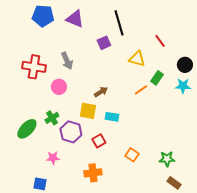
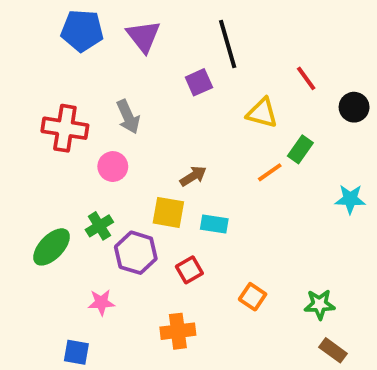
purple triangle: (75, 19) -> (143, 36), turned 30
black circle: (185, 65) -> (354, 107), moved
cyan star: (183, 86) -> (350, 199), moved

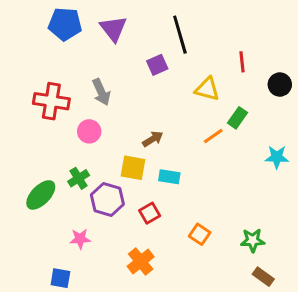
red line: (306, 78) -> (242, 62), turned 30
orange cross: (178, 331) -> (141, 262), turned -32

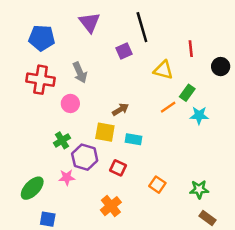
blue pentagon: (65, 24) -> (42, 38), moved
cyan star: (277, 157) -> (199, 115), moved
green ellipse: (41, 195) -> (32, 188), moved
red square: (150, 213) -> (118, 168), turned -35
pink star: (80, 239) -> (67, 177), moved

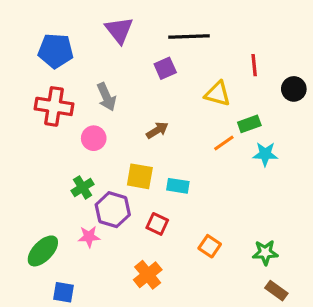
black line: (142, 27) -> (189, 37), turned -76
green rectangle: (187, 93) -> (249, 124), turned 35
brown arrow: (120, 109) -> (157, 130), moved

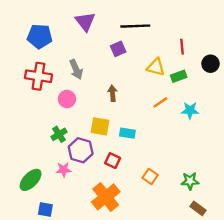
green rectangle: (249, 124) -> (179, 76), moved
brown arrow: (157, 130) -> (113, 93), turned -63
orange cross: (148, 275) -> (106, 197), size x1.4

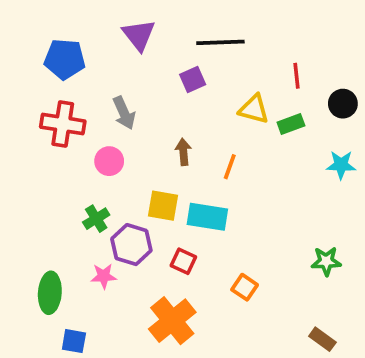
orange line: (160, 102) -> (230, 167), moved, turned -35
cyan star: (190, 110) -> (341, 165), moved
cyan rectangle: (127, 133) -> (207, 217), size x1.5
green ellipse: (31, 180) -> (50, 293), turned -40
green star: (190, 181) -> (326, 261), moved

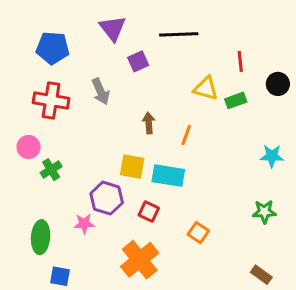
purple square: (193, 79) -> (138, 61), moved
pink circle: (109, 161) -> (29, 147), moved
cyan star: (341, 165) -> (272, 156), moved
green cross: (96, 219) -> (51, 170), moved

